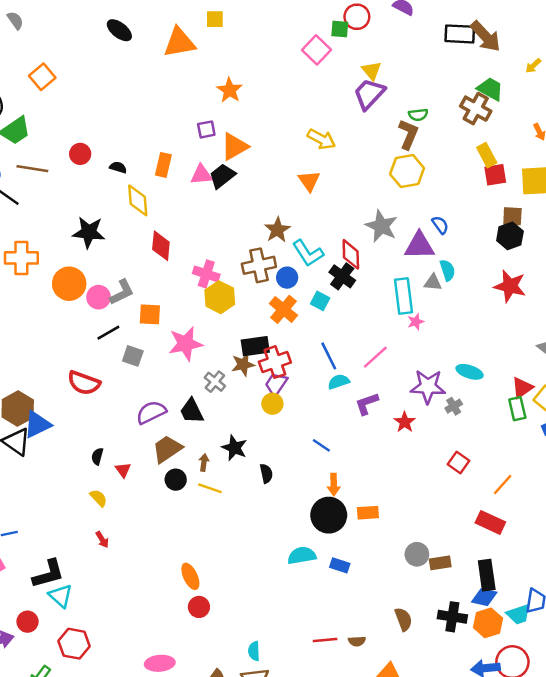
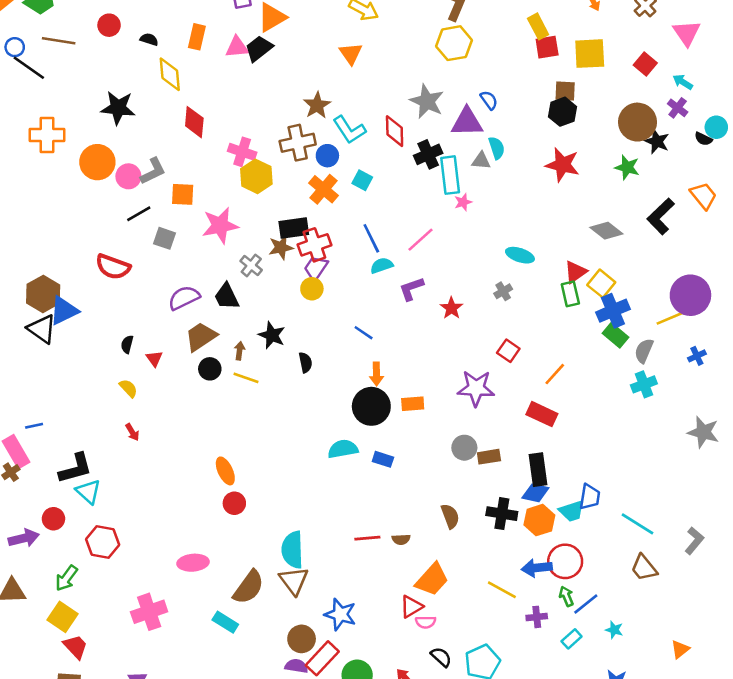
black cross: (342, 276) -> (428, 154), moved, turned 30
purple star: (428, 387) -> (476, 388), moved
cyan semicircle: (254, 651) -> (293, 550), size x1.8

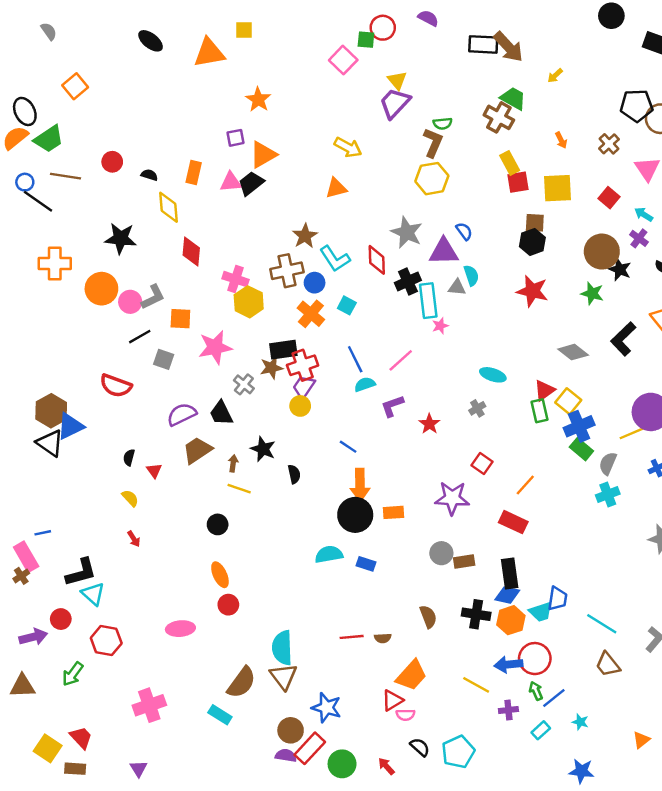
orange triangle: (351, 54) -> (336, 188), turned 50
black circle: (210, 369) -> (218, 524), moved
orange arrow: (376, 374) -> (360, 485), size x1.5
pink ellipse: (193, 563) -> (180, 629), moved
yellow square: (63, 617) -> (48, 748), moved

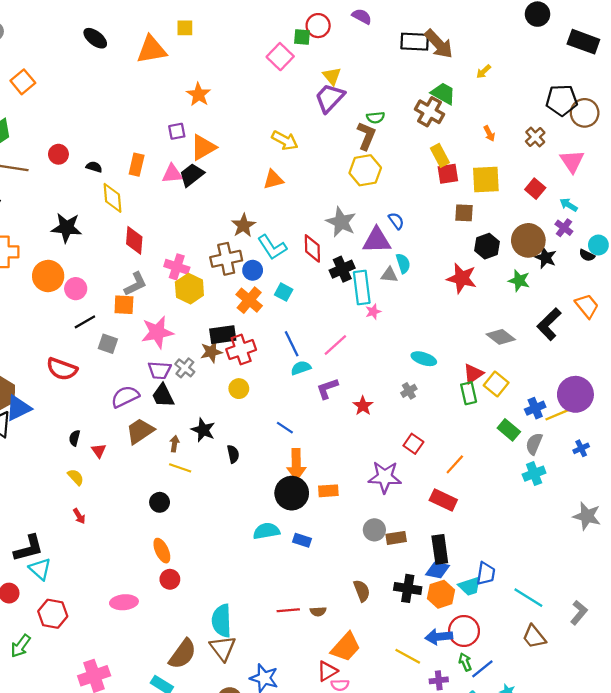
black hexagon: (532, 242) -> (487, 246), moved
gray L-shape: (153, 297) -> (135, 284), moved
purple trapezoid: (304, 387) -> (160, 370), moved, turned -120
blue cross: (579, 426) -> (535, 408), moved, size x0.7

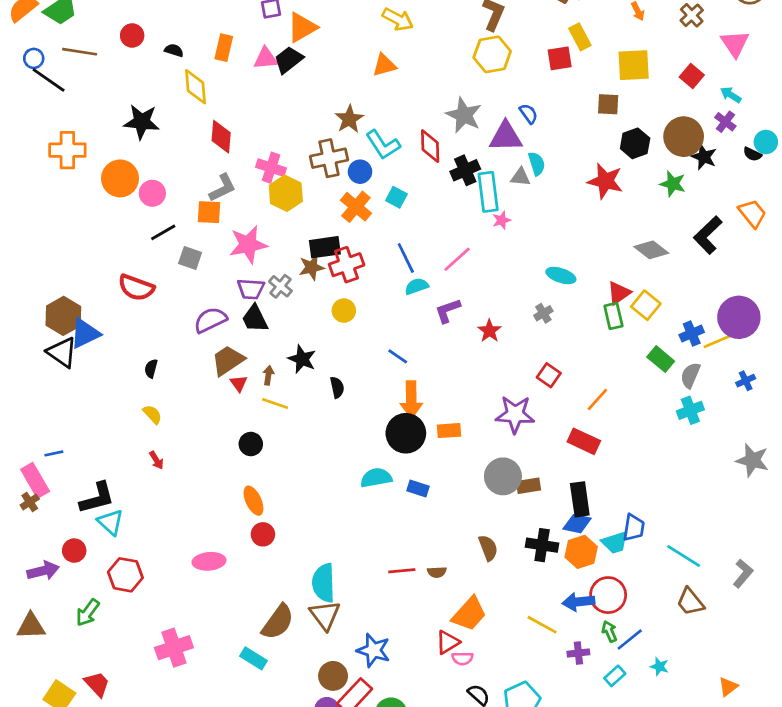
red square: (448, 174) -> (560, 58), moved
red triangle: (99, 451) -> (239, 383), moved
gray circle: (374, 530) -> (503, 476), size x1.4

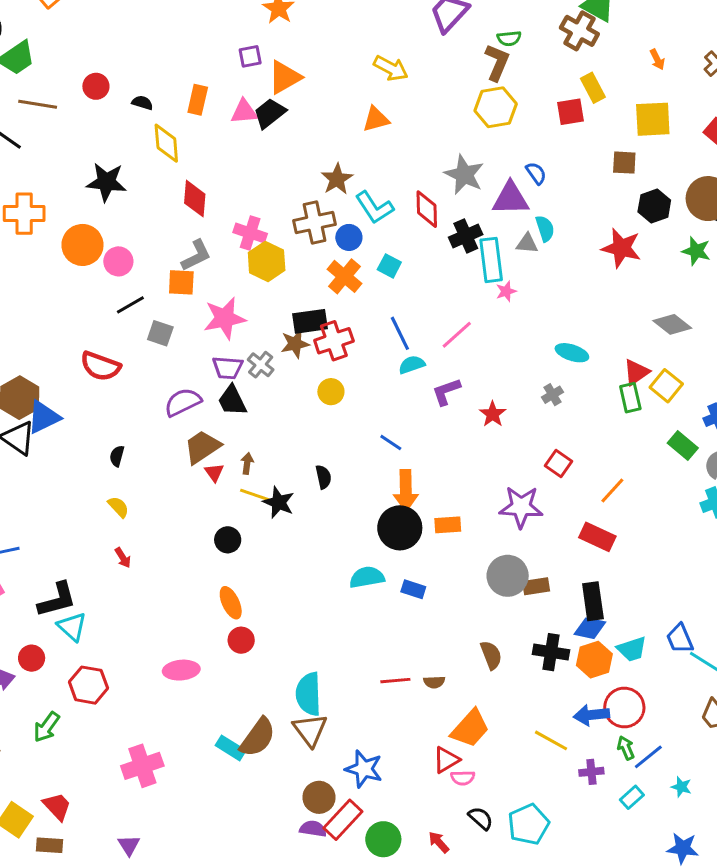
black star: (302, 359) -> (279, 502), moved
blue trapezoid: (634, 528) -> (680, 639), moved, turned 148
cyan rectangle: (253, 658) -> (231, 748), moved

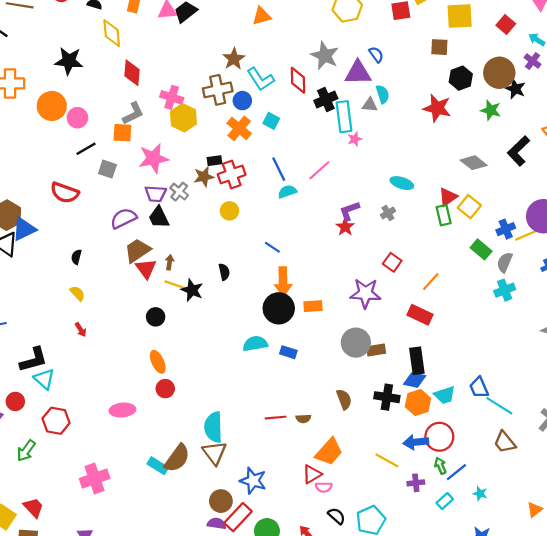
black rectangle: (310, 321) -> (214, 161), size x0.6
purple L-shape: (446, 392) -> (349, 211), moved
red triangle: (214, 472) -> (146, 269), size x1.5

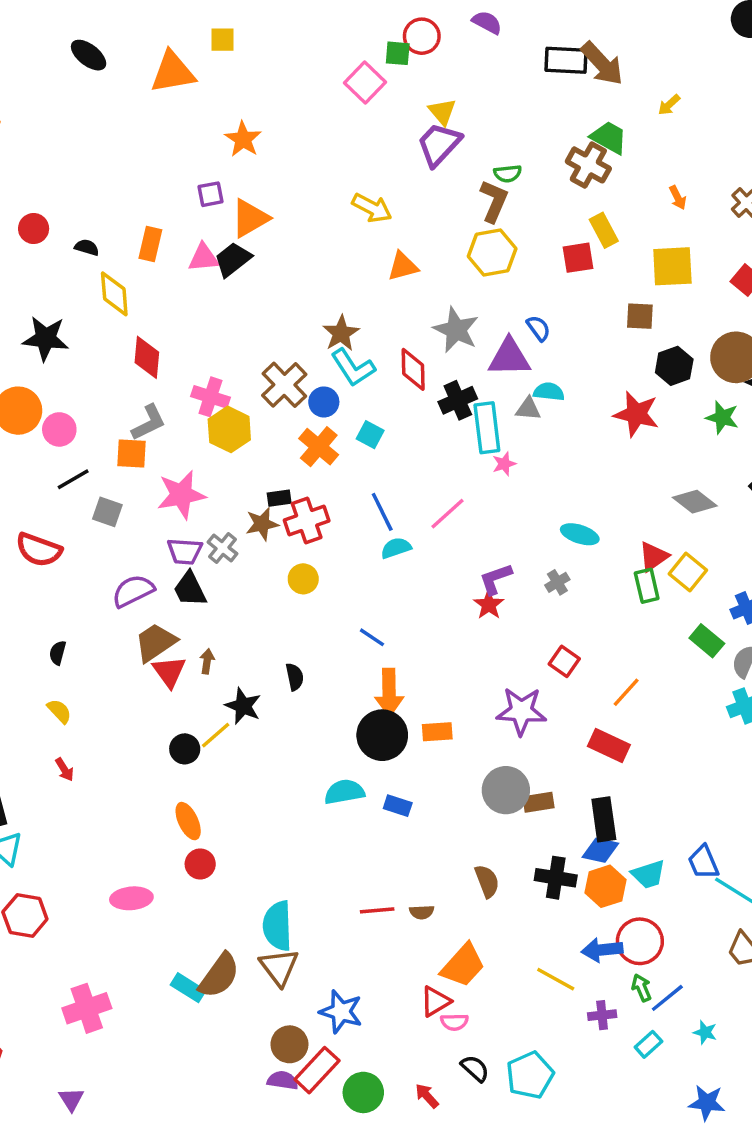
orange triangle: (262, 16) -> (403, 266), moved
brown star: (234, 59) -> (341, 333), moved
brown cross: (218, 90) -> (284, 385), turned -32
cyan semicircle: (383, 94) -> (549, 392), turned -66
yellow line: (175, 285) -> (216, 735), moved, turned -60

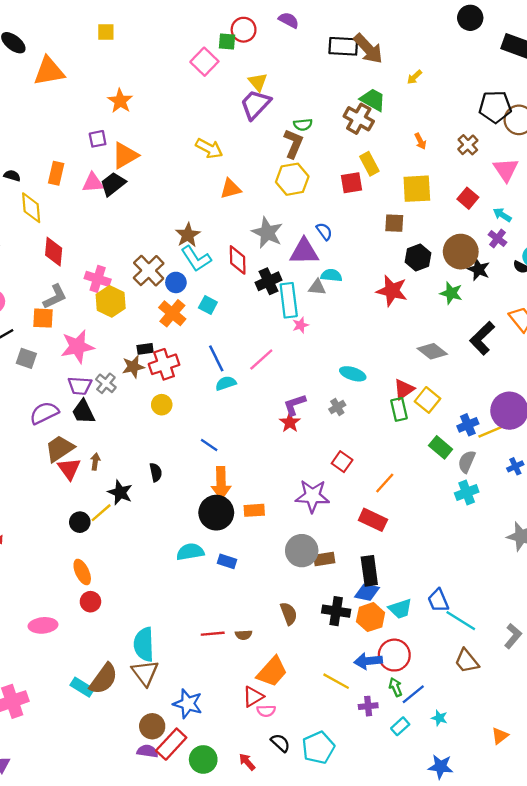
orange triangle: (173, 72) -> (49, 71), moved

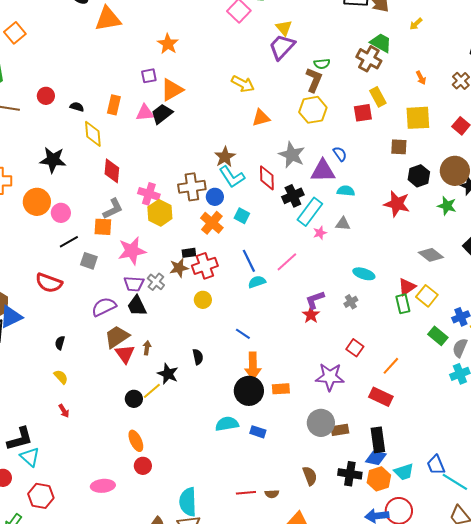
brown cross: (149, 271) -> (192, 187), turned 36
gray triangle: (317, 287) -> (343, 224), moved
cyan rectangle: (289, 300) -> (310, 212), turned 44

